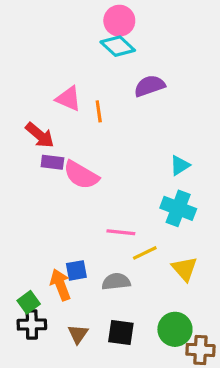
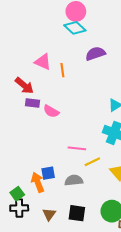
pink semicircle: (81, 175) -> (51, 111), size x0.7

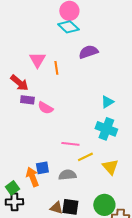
pink triangle: (43, 62) -> (37, 60), turned 36
brown triangle: (49, 214) -> (56, 208), moved, turned -48

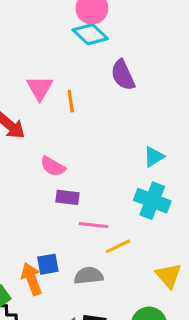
purple semicircle: (88, 52) -> (123, 75), turned -96
purple rectangle: (27, 100) -> (67, 197), moved
yellow triangle: (110, 167) -> (169, 276), moved

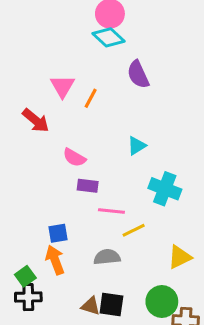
orange line: (71, 101) -> (91, 98), turned 36
cyan triangle: (154, 157) -> (137, 146), moved
blue square: (48, 264) -> (58, 233), moved
yellow triangle: (169, 276) -> (180, 257), turned 45

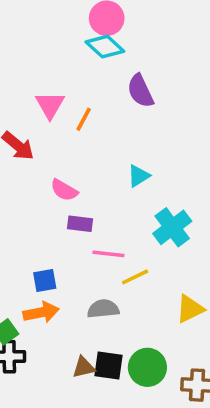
cyan cross: (165, 189) -> (172, 227), turned 32
orange arrow: (55, 260) -> (41, 312), turned 100
green circle: (162, 301) -> (147, 367), moved
brown triangle: (91, 306) -> (84, 367), turned -30

